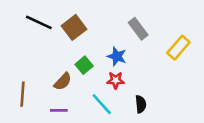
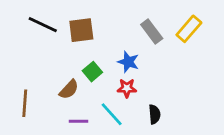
brown square: (74, 27) -> (81, 30), turned 30
yellow rectangle: (178, 48) -> (189, 29), moved
purple line: (59, 110) -> (79, 121), moved

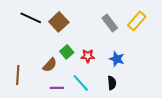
brown square: (81, 30) -> (59, 22), turned -36
blue star: (128, 62) -> (117, 59), moved
red star: (127, 88) -> (88, 56), moved

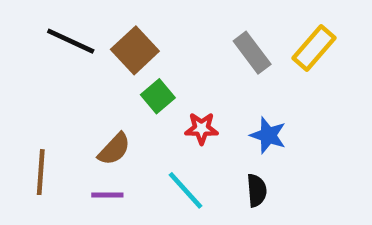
green square: (67, 52) -> (158, 96), moved
purple line: (57, 88) -> (107, 195), moved

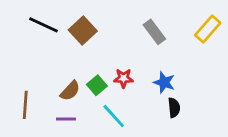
yellow rectangle: (314, 48) -> (208, 29), moved
green square: (158, 96) -> (97, 85), moved
black semicircle: (257, 190) -> (174, 108), moved

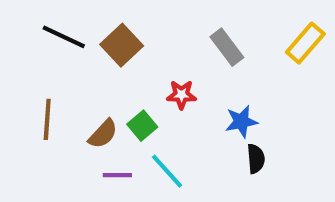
red star: (123, 78) -> (181, 95), moved
blue star: (164, 82) -> (241, 121), turned -30
brown line: (25, 105) -> (47, 119), moved
purple line: (66, 119) -> (117, 175), moved

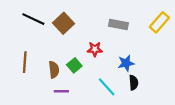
gray rectangle: (227, 47) -> (118, 24), turned -42
brown semicircle: (103, 134) -> (54, 70), turned -49
cyan line: (167, 171) -> (107, 87), moved

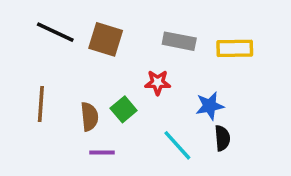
yellow rectangle: (159, 22) -> (235, 48), moved, turned 48
brown square: (64, 23) -> (106, 39), turned -30
gray rectangle: (118, 24) -> (179, 41), moved

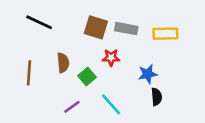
brown square: (106, 39) -> (96, 27), moved
brown semicircle: (89, 117) -> (63, 63), moved
cyan line: (177, 145) -> (111, 104), moved
purple line: (102, 152) -> (72, 107), turned -36

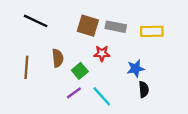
purple line: (72, 107) -> (74, 93), moved

